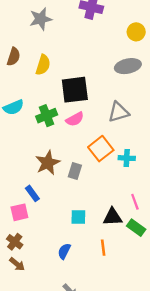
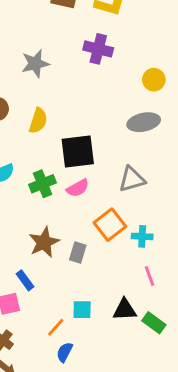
pink line: (135, 202) -> (149, 276), moved
orange line: (103, 248) -> (56, 327), moved, turned 49

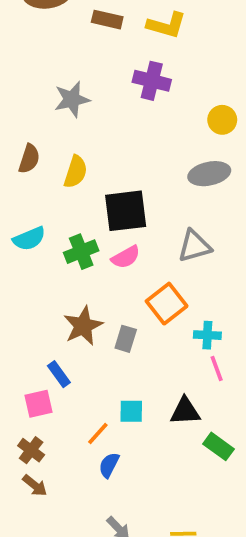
cyan cross: (142, 236) -> (207, 335), moved
green rectangle: (154, 323) -> (219, 446), moved

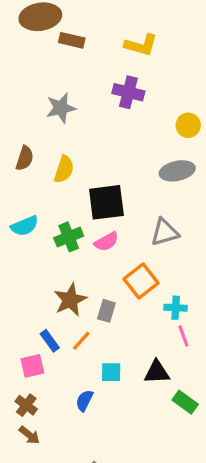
brown rectangle: (107, 20) -> (72, 40), moved
orange line: (98, 433) -> (81, 341), moved
blue semicircle: (109, 465) -> (84, 400), moved

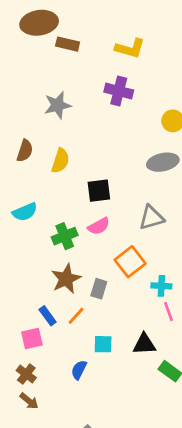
black square: (106, 202) -> (99, 191), size x0.7
green cross: (69, 237) -> (65, 236), moved

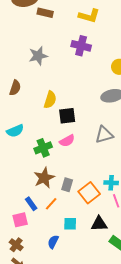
yellow semicircle: (60, 161) -> (50, 100), moved
orange square: (130, 262) -> (89, 193), moved

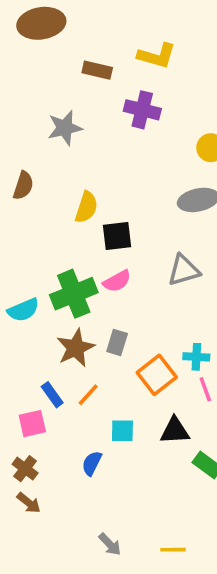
brown rectangle: (45, 13) -> (97, 70), moved
cyan semicircle: (15, 131) -> (23, 310), moved
green cross: (43, 148) -> (74, 294), size x1.4
gray rectangle: (67, 185) -> (117, 342), moved

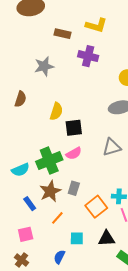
blue rectangle: (52, 395) -> (30, 204), moved

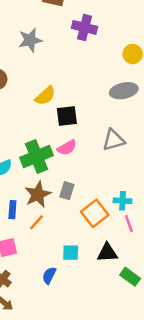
yellow semicircle: (56, 111) -> (45, 96), turned 30
blue rectangle: (30, 204) -> (12, 210), turned 40
orange line: (57, 218) -> (37, 222), moved

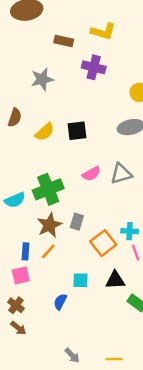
yellow semicircle: (45, 96) -> (45, 132), moved
black square: (67, 116) -> (77, 131), moved
pink semicircle: (67, 148) -> (91, 174), moved
blue rectangle: (12, 210) -> (26, 251), moved

